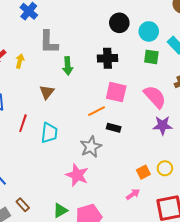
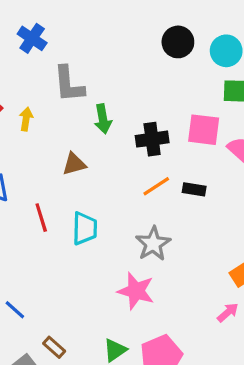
black cross: (108, 58) -> (152, 139), moved
brown triangle: (47, 92) -> (74, 164), turned 42
pink square: (116, 92) -> (204, 130), moved
red line: (23, 123) -> (41, 218), turned -30
black rectangle: (114, 128) -> (194, 189), moved

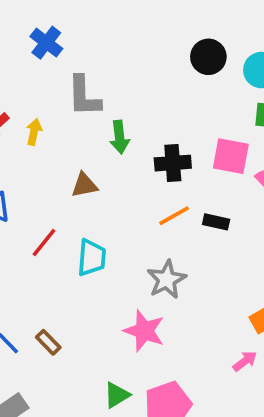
red line: (41, 218) -> (44, 242), turned 52
brown rectangle: (54, 347) -> (48, 342), moved

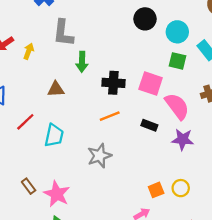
black rectangle: (216, 222) -> (149, 125), moved
pink star: (144, 331) -> (57, 194), moved
brown rectangle: (48, 342) -> (29, 186), moved

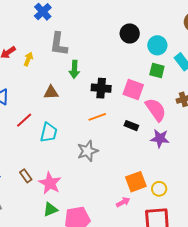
yellow circle: (181, 188) -> (159, 189), moved
orange square: (156, 190) -> (136, 182), size x1.5

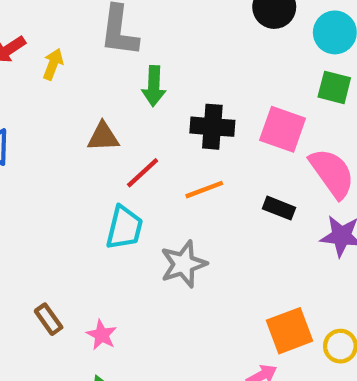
red line: (24, 120) -> (143, 173), moved
cyan trapezoid: (49, 133) -> (124, 228), moved
pink star: (50, 183) -> (102, 335), size x0.6

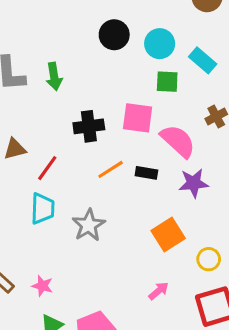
green arrow: (154, 86) -> (54, 76), moved
orange line: (204, 190) -> (111, 169), moved
orange square: (289, 331) -> (168, 234), moved

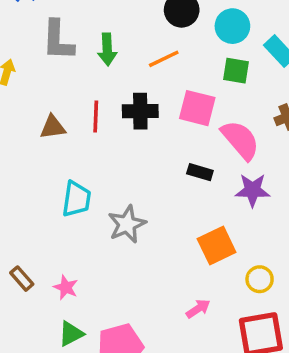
red line: (47, 168) -> (96, 116), moved, turned -40
orange line: (111, 169) -> (164, 59), moved

